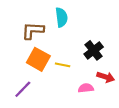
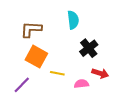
cyan semicircle: (61, 17) -> (73, 20), moved
yellow line: (63, 65) -> (57, 73), moved

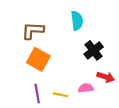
yellow line: (57, 73) -> (60, 95), moved
purple line: (22, 85) -> (37, 94), moved, turned -54

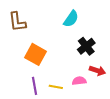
cyan semicircle: (77, 21) -> (71, 19), turned 42
brown L-shape: (33, 31) -> (17, 22), moved, turned -100

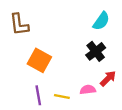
cyan semicircle: (71, 19) -> (101, 21), moved
red arrow: (97, 71) -> (108, 78), turned -63

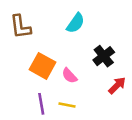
cyan semicircle: (101, 21) -> (76, 23), moved
pink semicircle: (88, 90) -> (69, 76), moved, turned -126

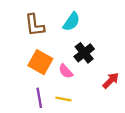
brown L-shape: (20, 27) -> (35, 25), moved
black cross: (104, 56) -> (84, 53), moved

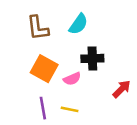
black cross: (84, 53) -> (92, 58), turned 36
pink semicircle: (66, 71) -> (72, 79), turned -70

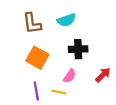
cyan semicircle: (78, 24) -> (66, 20), turned 36
pink semicircle: (72, 79) -> (70, 76), moved, turned -32

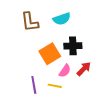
orange square: (37, 58) -> (50, 54), moved, turned 30
red arrow: (103, 75) -> (84, 69), moved

